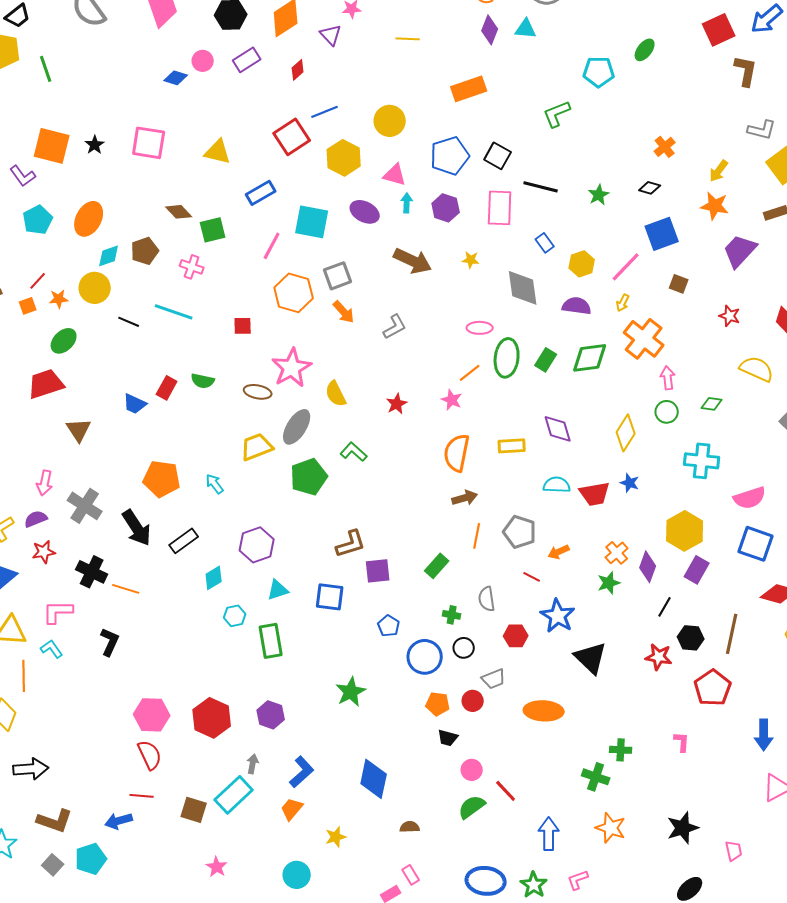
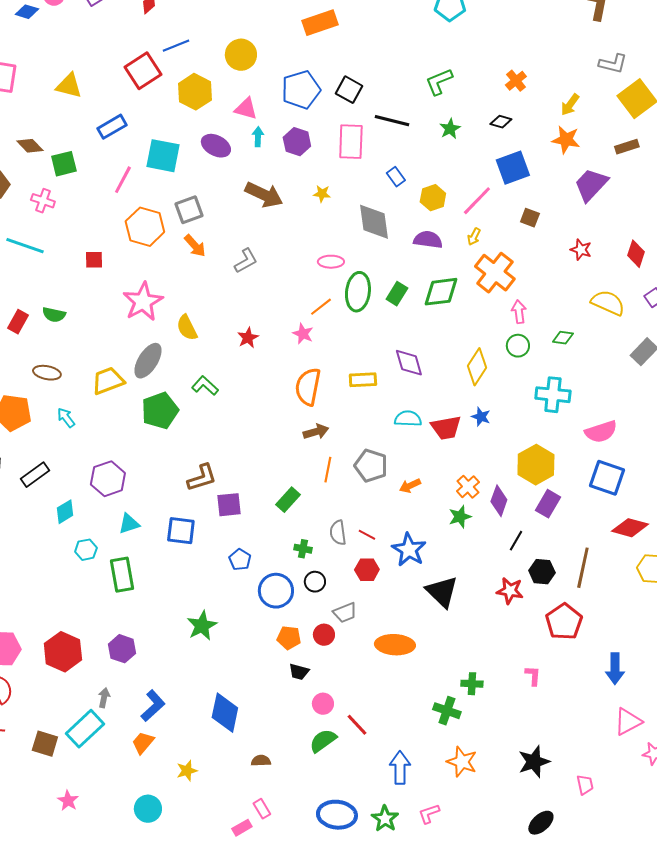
green L-shape: (557, 114) -> (439, 82), moved
brown ellipse: (258, 392) -> (47, 373), moved
red line: (532, 577) -> (367, 535), moved

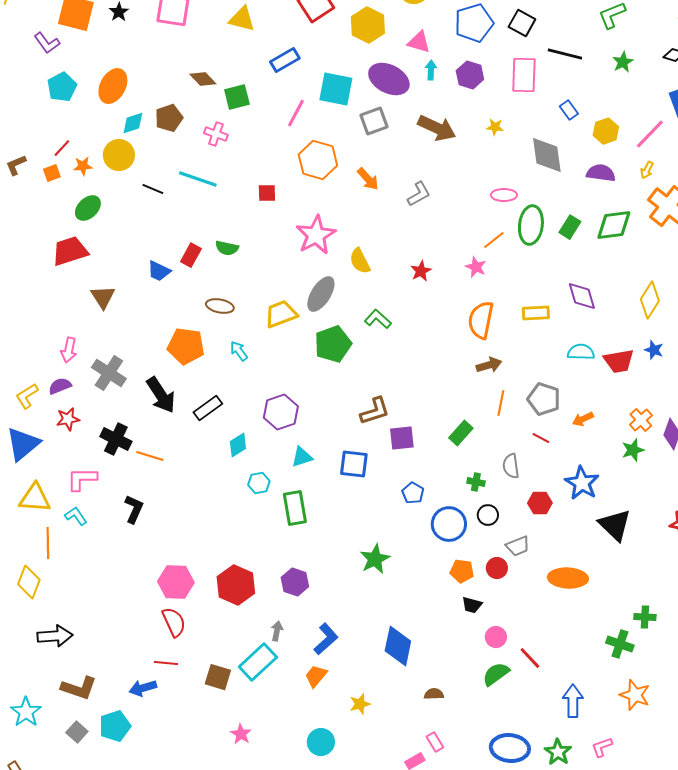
purple ellipse: (216, 146) -> (389, 79), size x1.4
gray square: (189, 210) -> (374, 121), moved
red line: (367, 535) -> (541, 438), moved

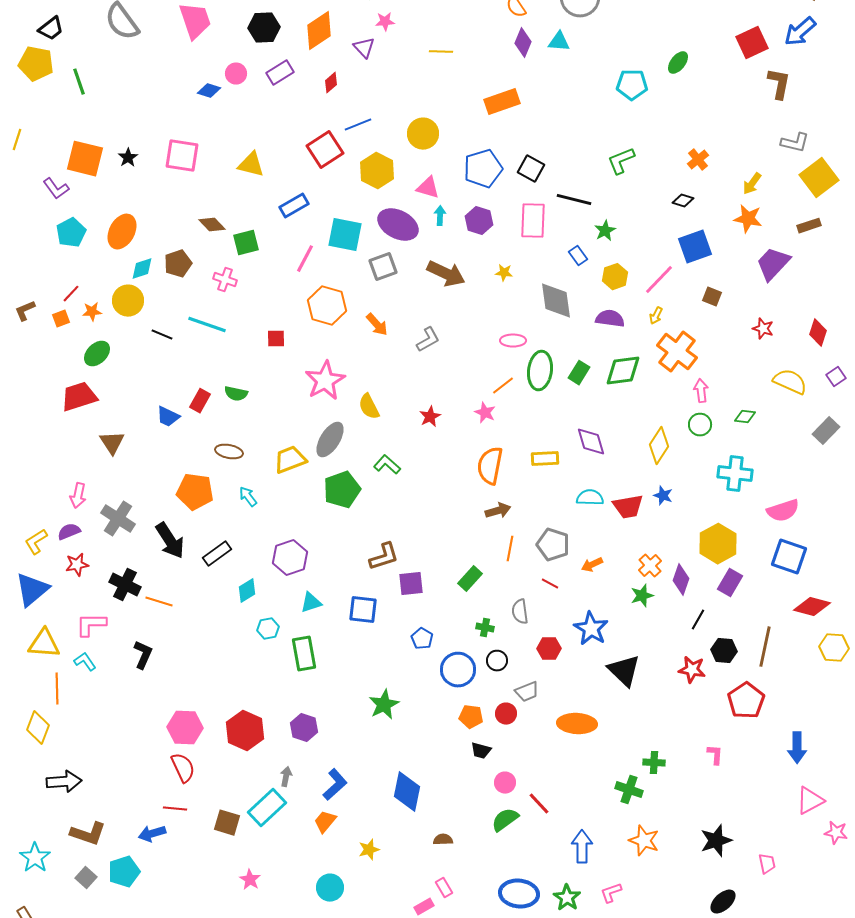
green star: (623, 62) -> (605, 231), moved

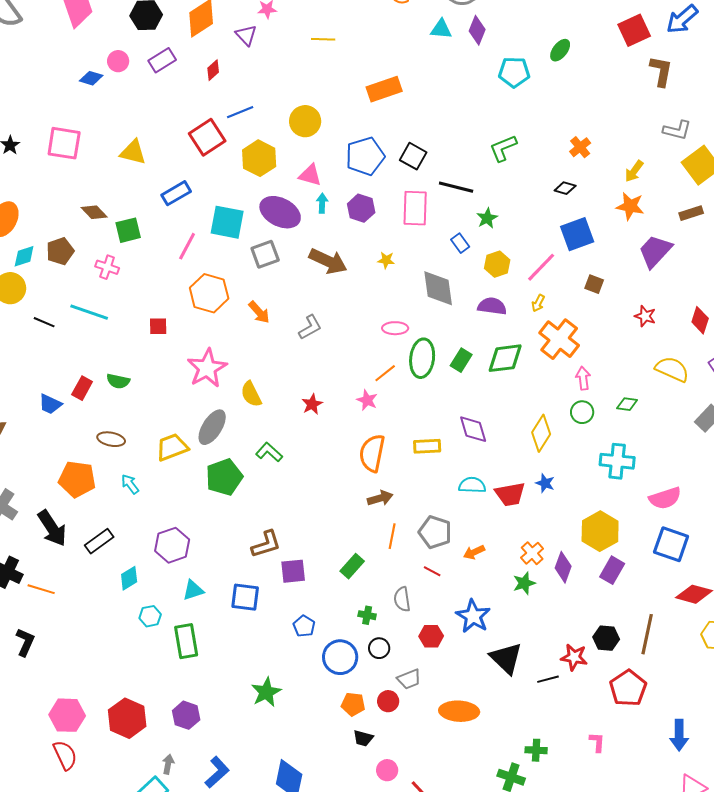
purple diamond: (523, 43) -> (477, 30), moved
black line: (698, 620) -> (548, 679), moved, turned 45

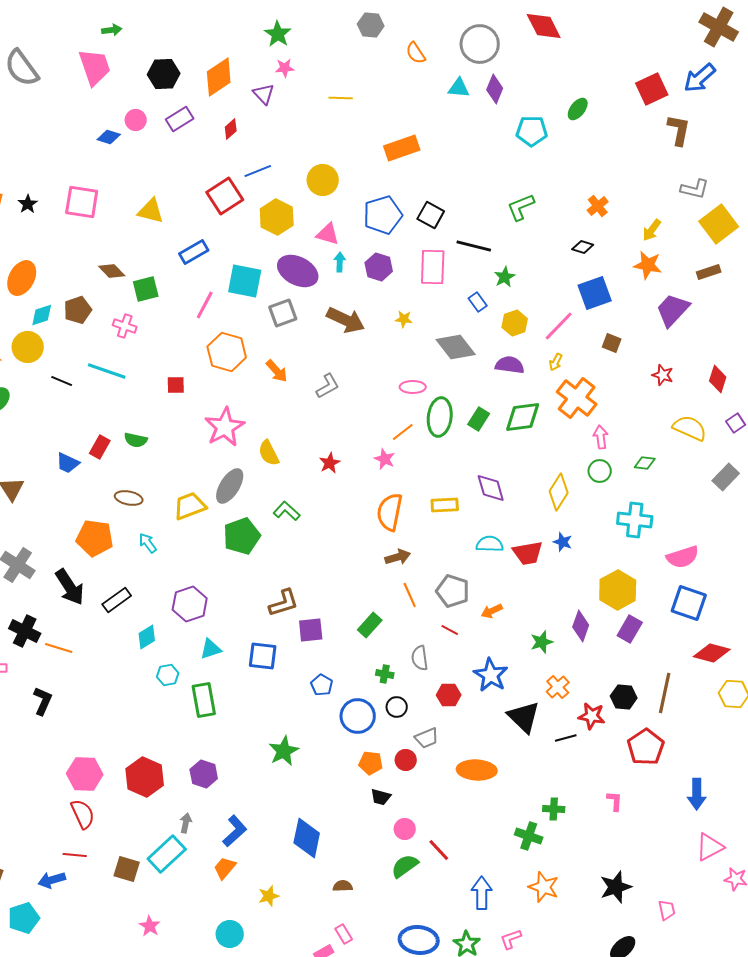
gray diamond: (438, 288) -> (456, 347), turned -30
orange line: (392, 536) -> (410, 595), turned -35
orange cross: (532, 553) -> (558, 687), moved

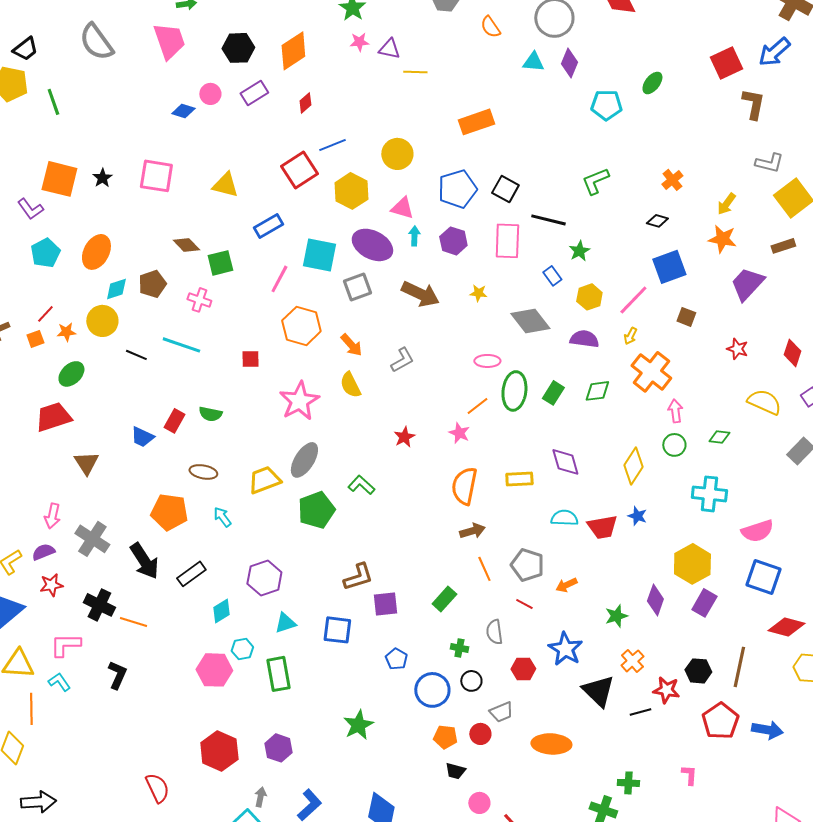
purple triangle: (264, 94) -> (389, 49), moved, turned -35
green diamond: (523, 417) -> (597, 391), size x0.7
yellow semicircle: (269, 453) -> (350, 385), moved
pink hexagon: (85, 774) -> (214, 670), moved
blue arrow: (697, 794) -> (767, 730), moved, turned -80

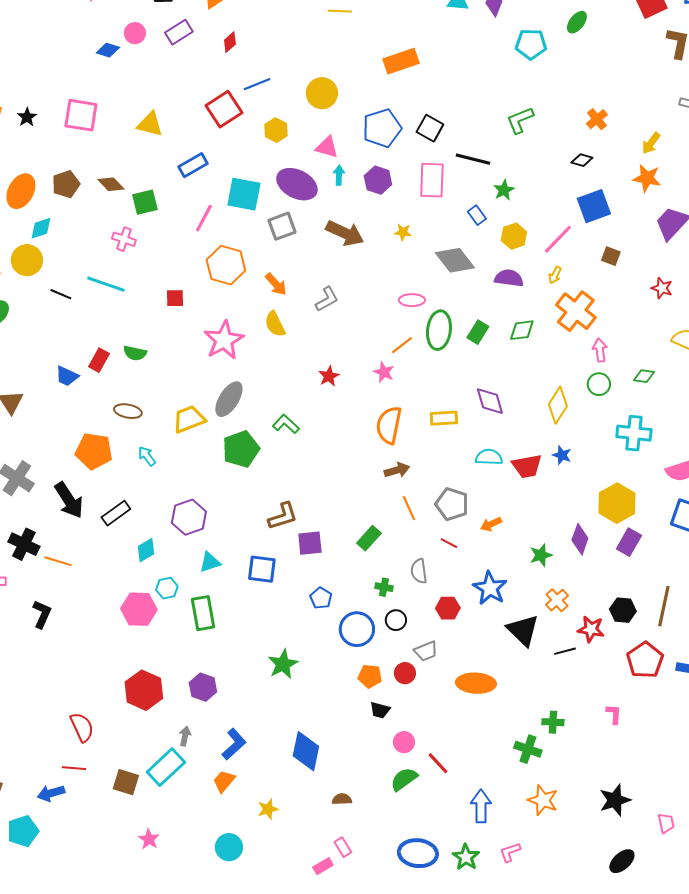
yellow hexagon: (351, 191) -> (276, 130), size x0.7
brown pentagon: (152, 284) -> (66, 184), moved

